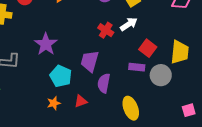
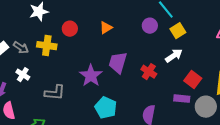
red cross: (106, 30) -> (149, 72), moved
purple trapezoid: (90, 61) -> (118, 63), moved

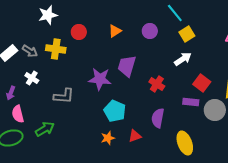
purple circle: (150, 26) -> (150, 31), moved
red cross: (149, 72) -> (157, 84), moved
purple star: (91, 76) -> (100, 79), turned -30

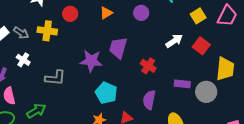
yellow square: (187, 34) -> (198, 16), moved
red square: (202, 83) -> (201, 46), moved

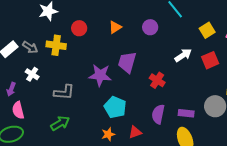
red square: (201, 46) -> (210, 60), turned 30
purple rectangle: (182, 84) -> (186, 113), moved
green arrow: (36, 111) -> (60, 123), moved

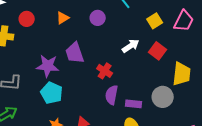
red square: (210, 60) -> (158, 51), turned -30
purple trapezoid: (127, 62) -> (75, 53), turned -35
cyan pentagon: (115, 107) -> (52, 93), moved
purple semicircle: (158, 114) -> (112, 95), moved

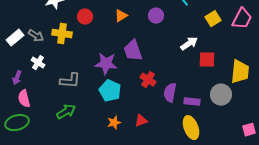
red square: (158, 51) -> (207, 60), moved, turned -36
red cross: (105, 71) -> (148, 80), moved

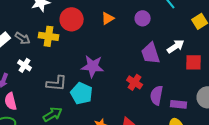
red circle: (85, 17) -> (72, 19), size x1.5
purple trapezoid: (133, 51) -> (151, 53), moved
cyan pentagon: (110, 91) -> (82, 93), moved

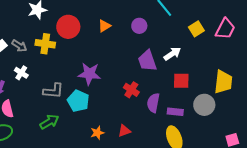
red square: (194, 62) -> (181, 81), moved

